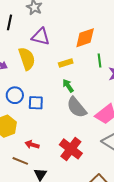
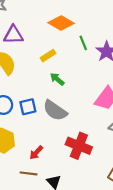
orange diamond: (85, 38) -> (61, 23), turned 65
gray semicircle: (77, 107) -> (55, 110), moved
red arrow: (32, 145) -> (36, 153), turned -48

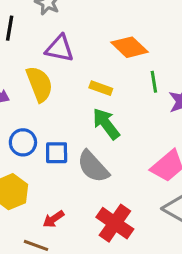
yellow rectangle: (48, 56) -> (101, 88), turned 40
green arrow: (57, 79) -> (106, 124), size x1.5

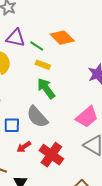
green line: (154, 82) -> (37, 46), moved, turned -48
blue square: (57, 153) -> (12, 125), moved
red arrow: (53, 219) -> (24, 147), moved

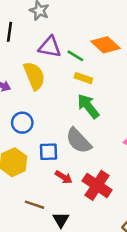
red arrow: (24, 147) -> (64, 177), turned -112

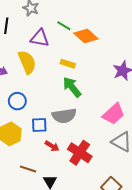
green line: (75, 56) -> (64, 26), moved
gray semicircle: (79, 141) -> (64, 116), turned -55

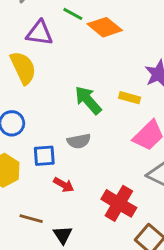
yellow rectangle: (68, 64) -> (130, 98), moved
gray semicircle: (64, 116) -> (79, 141), size x0.7
red cross: (80, 153) -> (119, 203), moved

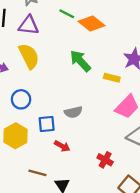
purple triangle: (39, 33) -> (29, 25), moved
green arrow: (88, 100) -> (80, 61), moved
red cross: (119, 203) -> (105, 160), size x0.6

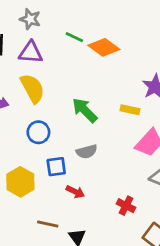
green arrow: (80, 61) -> (85, 110), moved
blue circle: (21, 99) -> (38, 132), moved

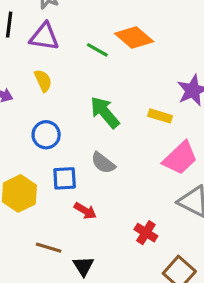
green line: (74, 37) -> (97, 50), moved
yellow semicircle: (32, 88) -> (43, 81), size x0.6
gray semicircle: (87, 152) -> (103, 163), turned 48

